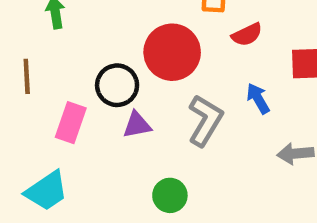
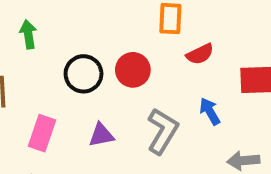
red circle: (172, 52) -> (133, 70), size x0.7
black circle: (117, 85) -> (83, 74), moved

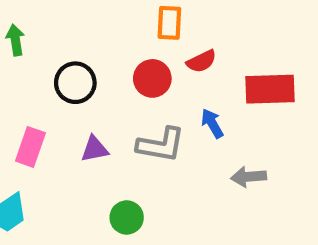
red circle: (133, 70) -> (152, 78), moved
gray L-shape: (162, 131) -> (161, 145), turned 69

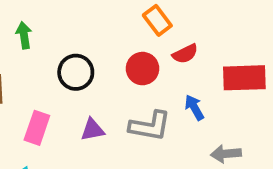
orange rectangle: (169, 23) -> (157, 20), turned -40

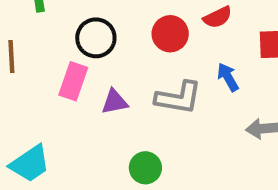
pink rectangle: (37, 128) -> (73, 81), moved

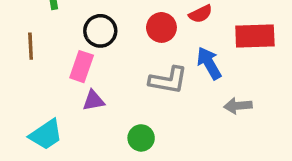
blue arrow: (228, 77) -> (209, 63), size x1.4
purple triangle: (114, 102) -> (93, 101), moved

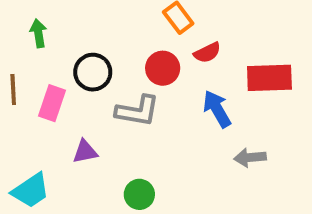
pink rectangle: (82, 67) -> (52, 103), moved
gray L-shape: (168, 80) -> (137, 111), moved

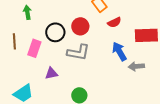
red circle: (163, 68) -> (80, 26), moved
gray arrow: (250, 157) -> (136, 66), moved

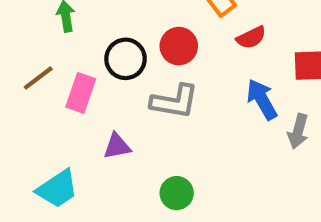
brown line: (14, 41) -> (38, 78), turned 56
gray arrow: (136, 66) -> (298, 131), turned -70

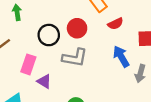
pink rectangle: (81, 93) -> (28, 64), moved
purple triangle: (117, 146) -> (44, 81), turned 42

